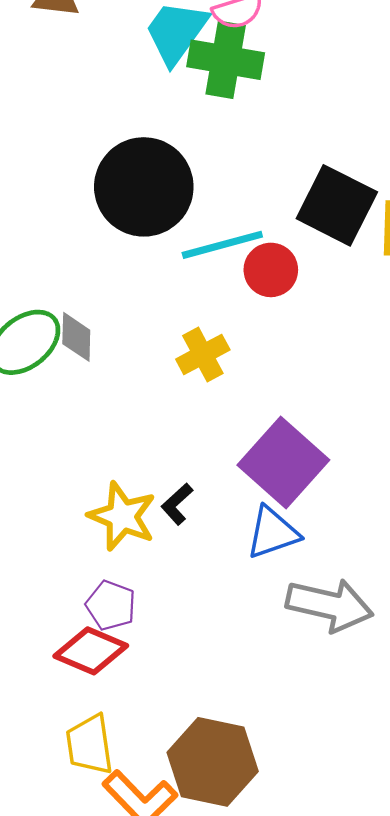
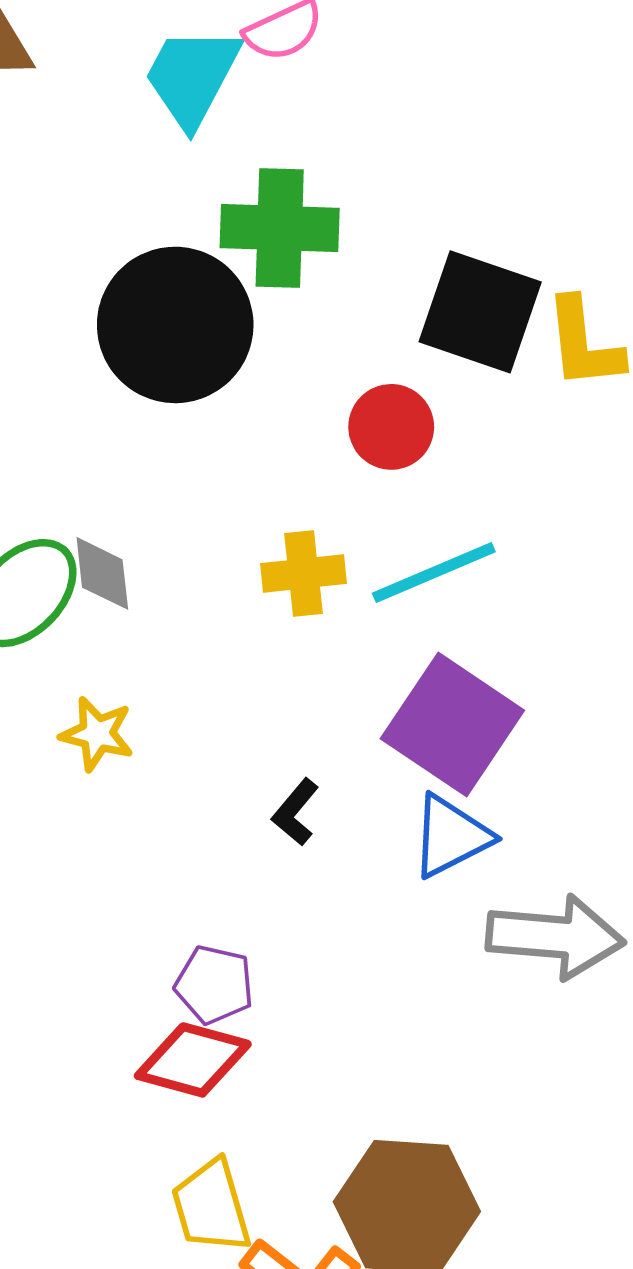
green cross: (226, 60) -> (280, 228), moved
cyan line: (222, 245) -> (434, 572), moved
yellow cross: (203, 355) -> (303, 574), turned 30
yellow star: (122, 516) -> (97, 734), moved, size x0.7

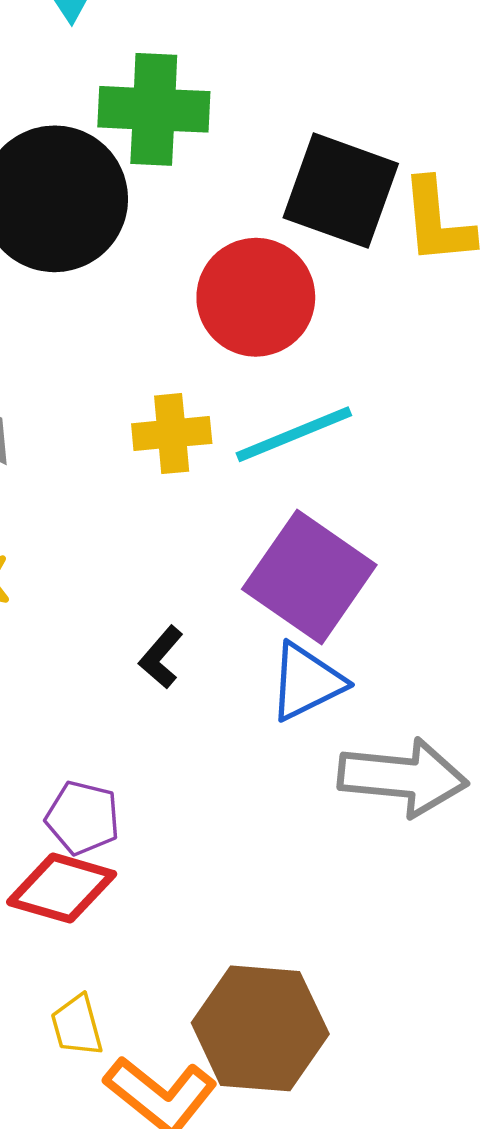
red circle: (391, 427) -> (256, 297), size x1.5
yellow trapezoid: (211, 1206) -> (77, 1026), size x0.7

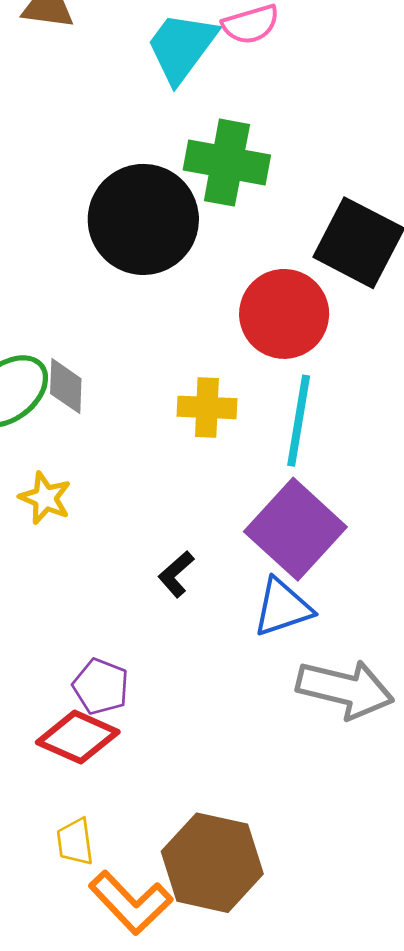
cyan line: (294, 434) -> (299, 421), turned -66

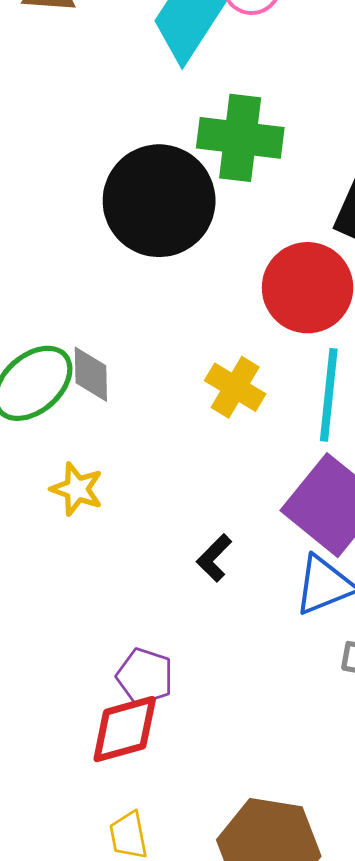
yellow cross: (207, 407) -> (235, 387), turned 32
red diamond: (78, 737) -> (125, 729), turned -36

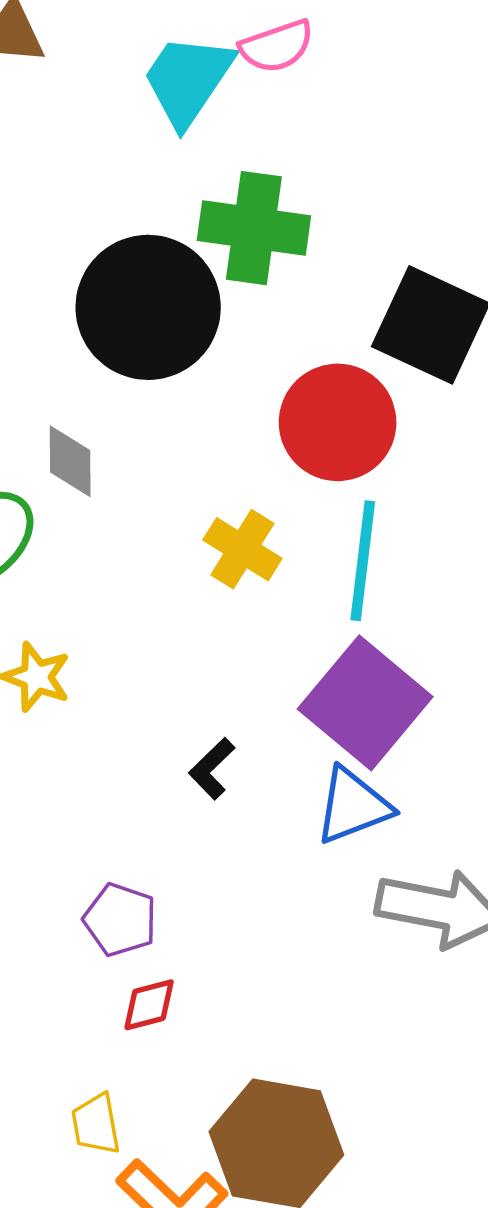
gray diamond: (91, 374) -> (70, 461), moved
red diamond: (125, 729) -> (149, 1005), moved, size x0.6

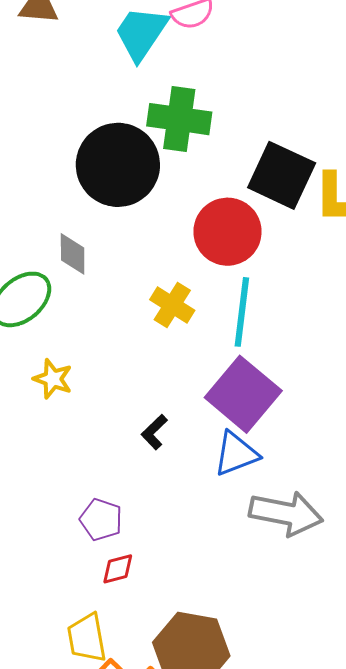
yellow trapezoid: (96, 1124) -> (87, 638), size x1.4

